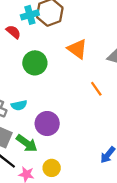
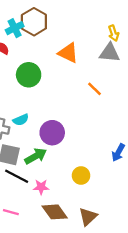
green arrow: (27, 143) -> (36, 156), turned -55
yellow circle: (52, 168) -> (81, 175), moved

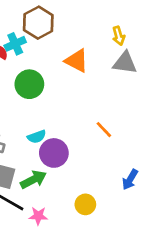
cyan cross: (15, 28) -> (15, 44), moved
yellow arrow: (114, 33) -> (119, 36), moved
orange line: (95, 89) -> (104, 130), moved
cyan semicircle: (21, 120) -> (37, 137), moved

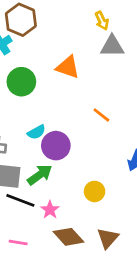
orange triangle: (77, 61) -> (68, 67), moved
pink star: (38, 216) -> (50, 210), turned -30

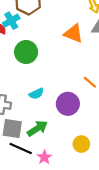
orange triangle: (68, 67) -> (73, 34), moved
purple circle: (56, 146) -> (68, 104), moved

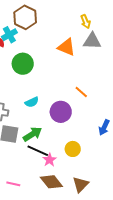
black line: (21, 148) -> (38, 151), moved
pink star: (44, 157) -> (50, 160), moved

